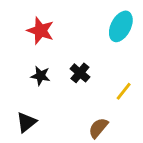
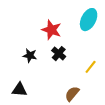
red star: (40, 31) -> (51, 30), moved
black triangle: (26, 122) -> (20, 90), turned 42

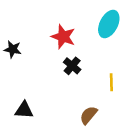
black star: (30, 56) -> (13, 49), moved
yellow line: (91, 67) -> (111, 82), turned -40

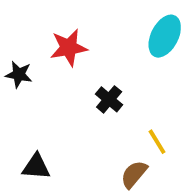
red star: (63, 37) -> (69, 48), moved, turned -30
yellow line: (111, 82) -> (157, 142), moved, turned -30

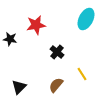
black triangle: (36, 167) -> (19, 87), turned -49
brown semicircle: (134, 174) -> (56, 85), moved

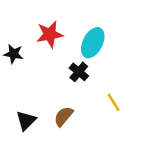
cyan ellipse: (86, 19) -> (93, 43), moved
brown semicircle: (56, 85) -> (64, 116), moved

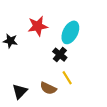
yellow line: (114, 102) -> (67, 78), moved
brown semicircle: (64, 116) -> (48, 88), turned -105

